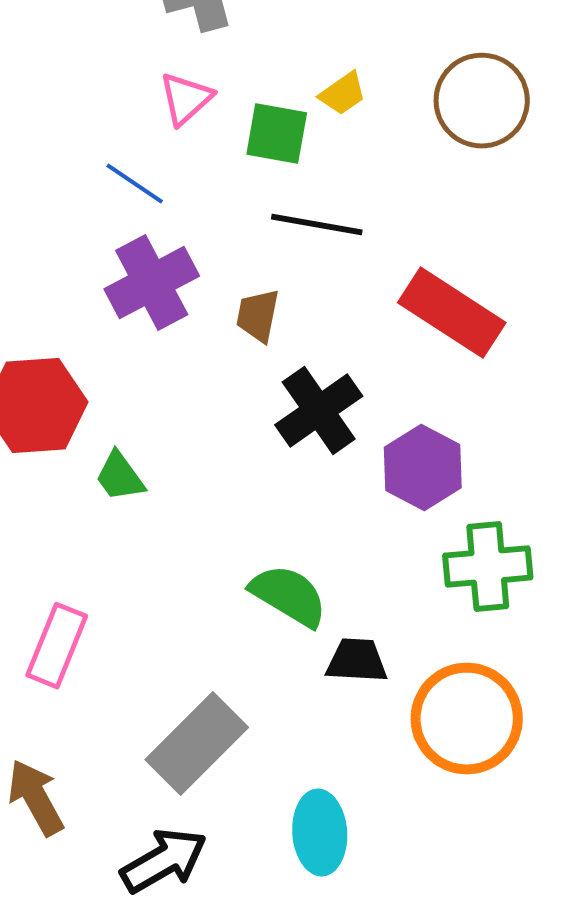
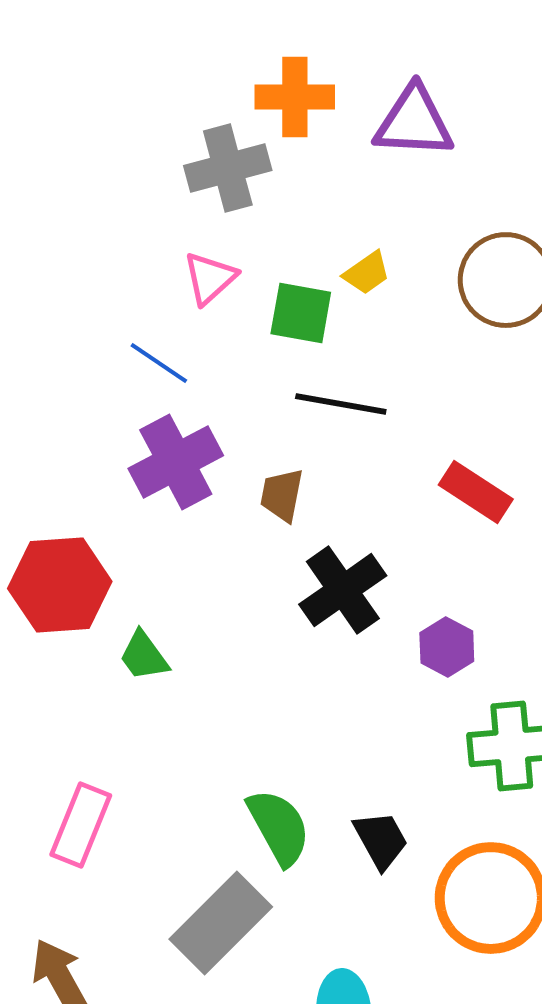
red rectangle: (452, 313) -> (476, 492), size x0.7
purple hexagon: (423, 468) -> (447, 647), size x0.7
green semicircle: (289, 596) -> (279, 827), moved, turned 30
black trapezoid: (357, 661) -> (381, 840), turned 58

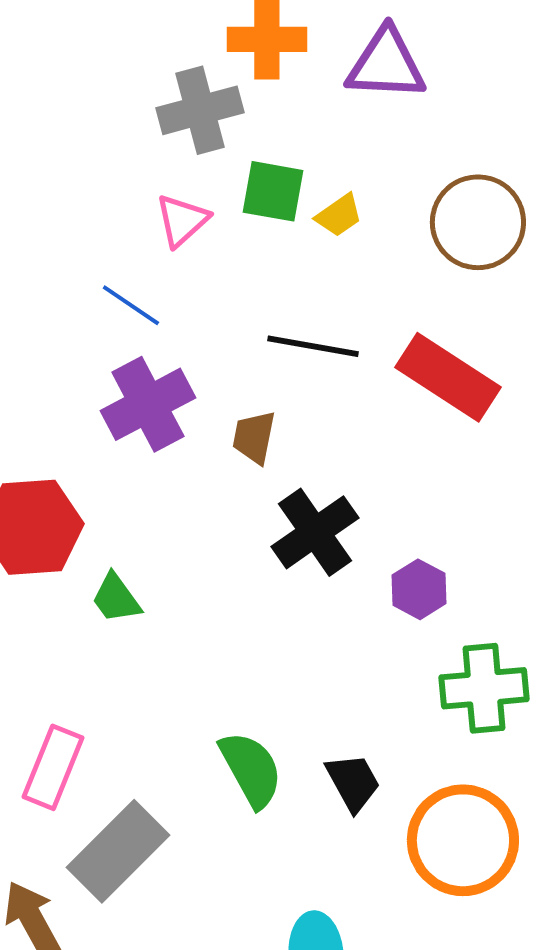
green square: (301, 313) -> (273, 191), moved
red rectangle: (476, 492) -> (448, 377), moved, size x1.4
gray rectangle: (221, 923) -> (118, 851), moved

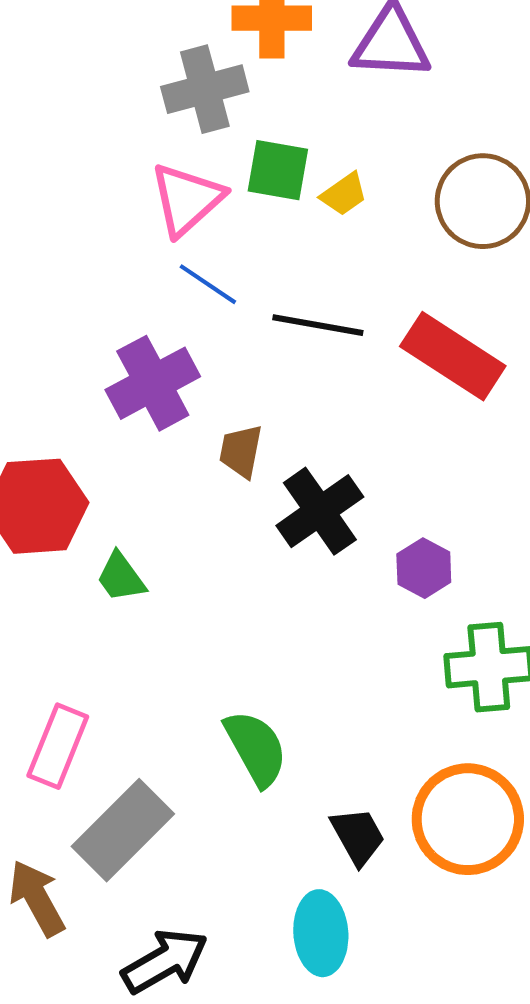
pink triangle: (182, 220) -> (187, 199), size x1.4
blue line: (131, 305) -> (208, 284), moved
brown trapezoid: (254, 437) -> (241, 451), moved
black trapezoid: (353, 782) -> (358, 836), moved

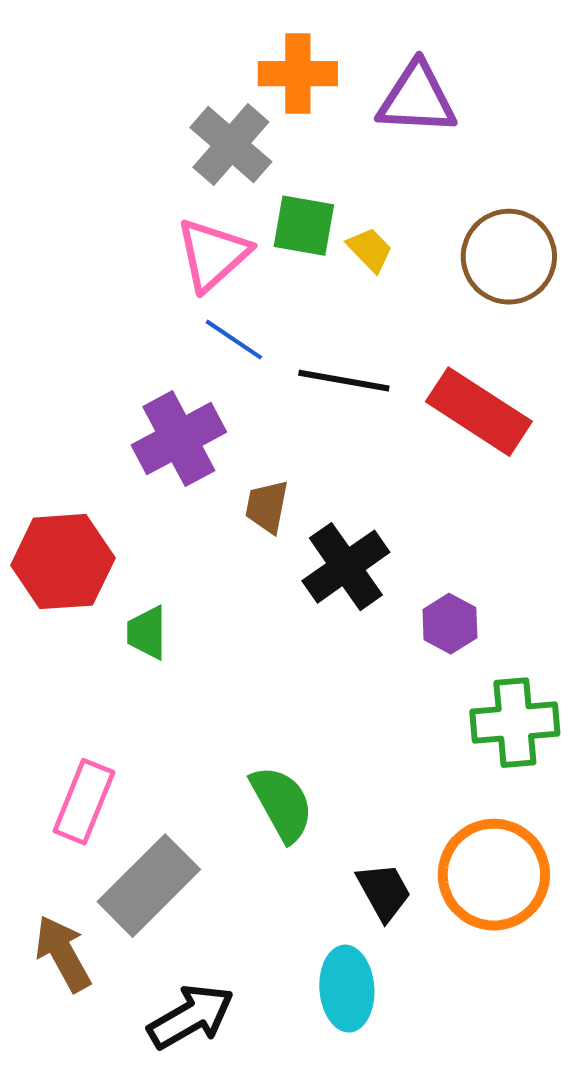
gray cross: (205, 89) -> (231, 145), turned -34
yellow trapezoid: (344, 194) -> (370, 250), turned -99
green trapezoid: (121, 577) -> (147, 633), turned 36

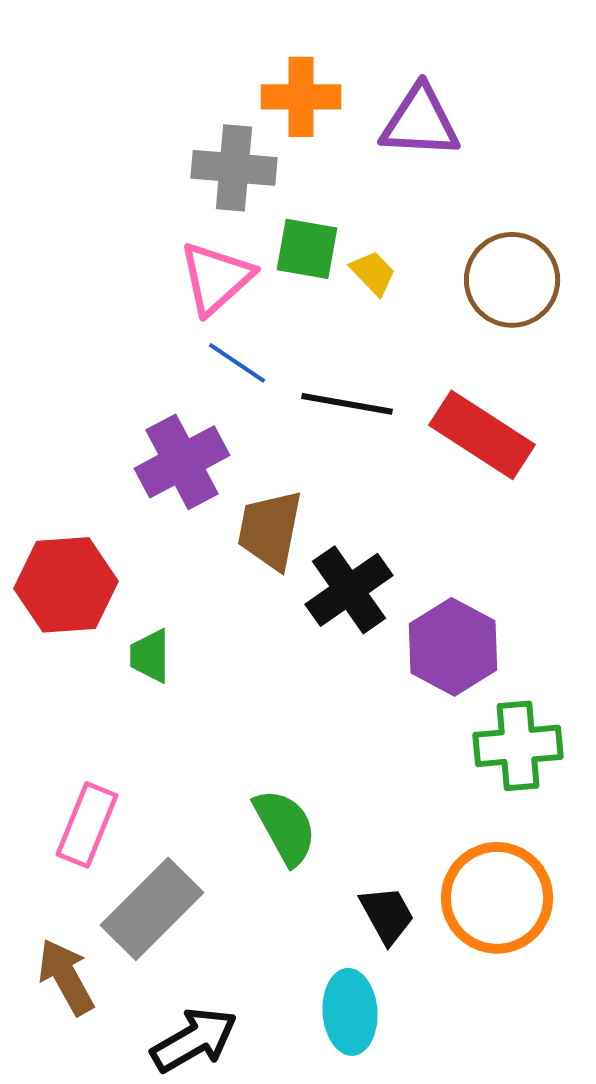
gray cross: (231, 145) -> (234, 168), turned -36
brown trapezoid: (267, 507) -> (270, 530), size x1.5
purple hexagon: (450, 624) -> (453, 647), size x1.6

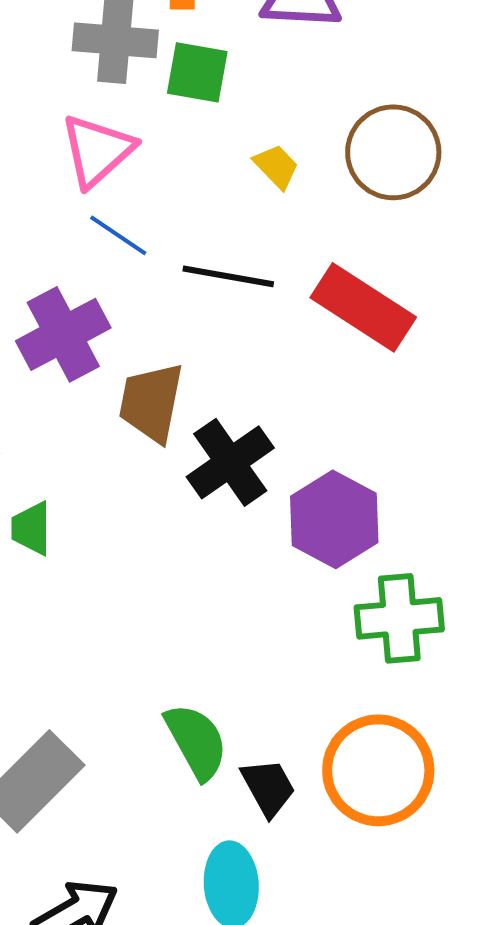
green square: (307, 249) -> (197, 72), moved
yellow trapezoid: (373, 273) -> (276, 166), moved
green semicircle: (285, 827) -> (196, 741), moved

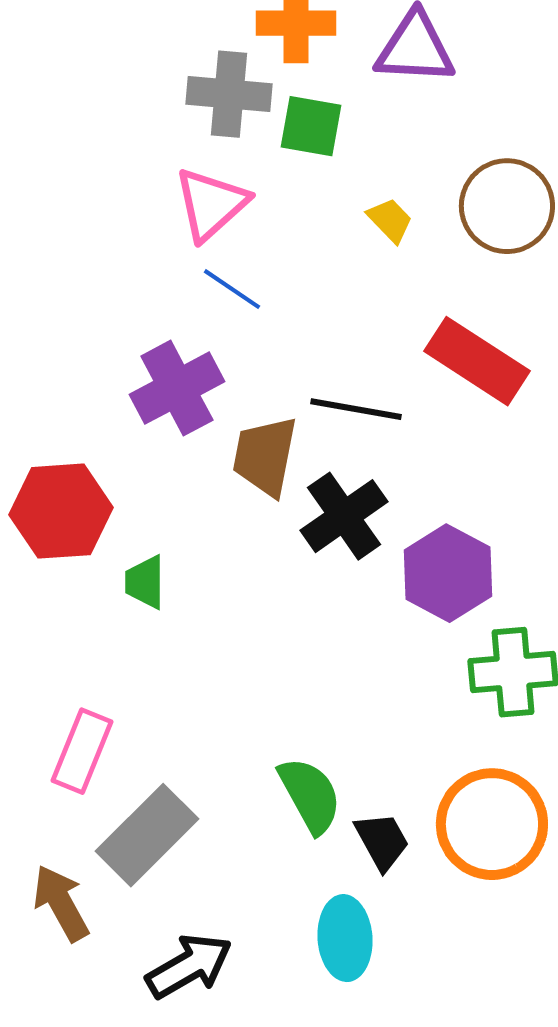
black line: (228, 276) -> (356, 409), moved

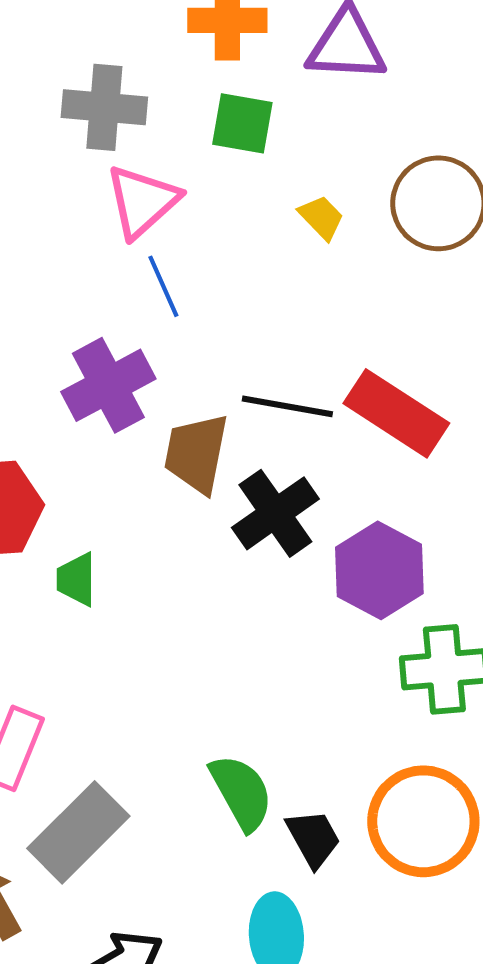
gray cross: (229, 94) -> (104, 107), moved
blue line: (232, 289) -> (163, 286), turned 32
red rectangle: (477, 361) -> (396, 413), moved

